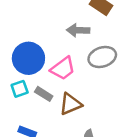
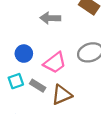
gray arrow: (78, 30) -> (50, 18), moved
blue circle: (28, 58) -> (24, 54), size x0.6

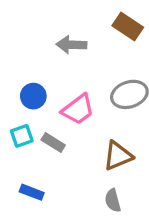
brown triangle: (62, 95) -> (118, 156), moved

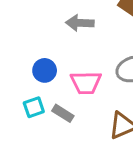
pink trapezoid: (78, 109) -> (86, 83), turned 36

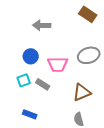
gray arrow: (80, 23) -> (42, 25), moved

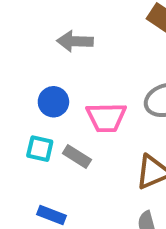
cyan square: (24, 80) -> (40, 149), turned 32

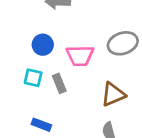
gray rectangle: (77, 156) -> (59, 83), turned 36

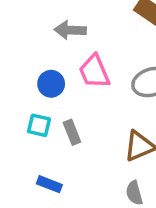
pink trapezoid: (80, 56) -> (94, 72), moved, turned 68

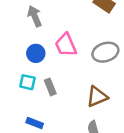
gray arrow: (70, 30) -> (35, 16), moved, turned 65

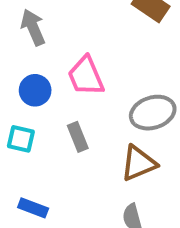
gray ellipse: (105, 52) -> (153, 113), moved
gray rectangle: (50, 87) -> (78, 137), moved

